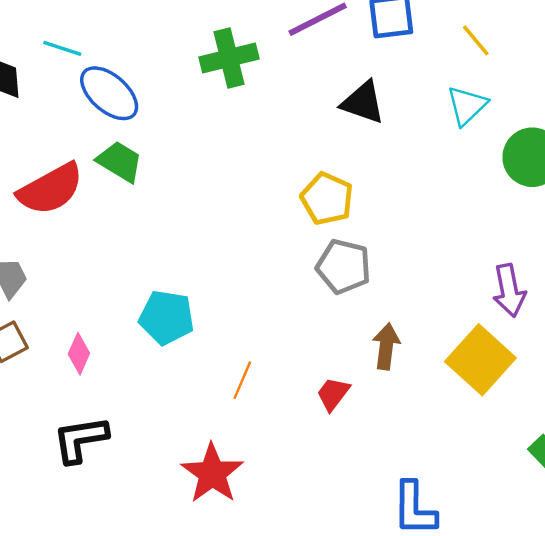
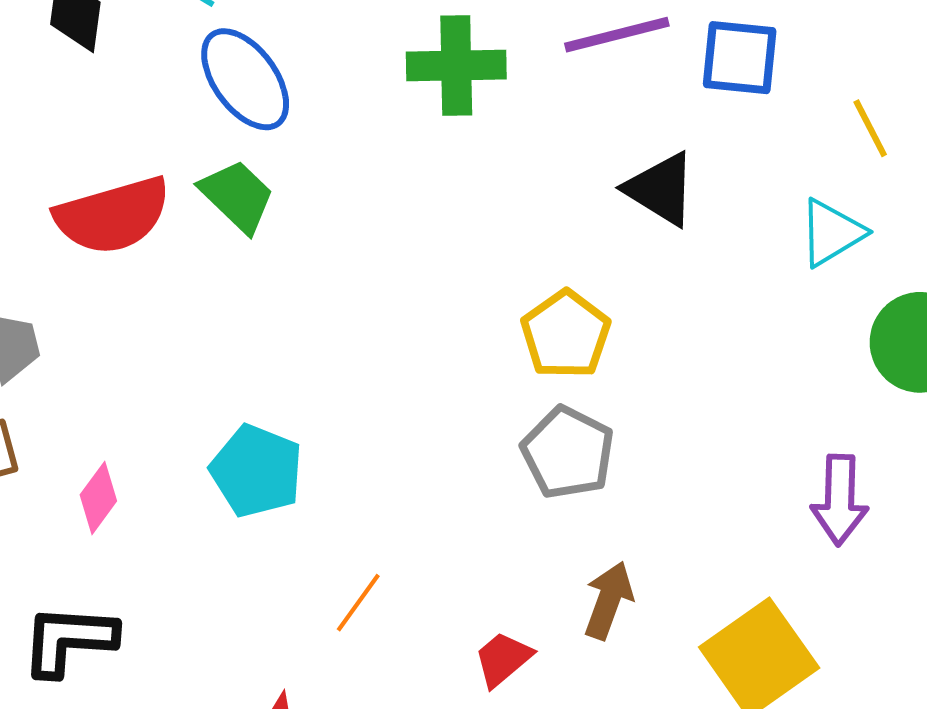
purple arrow: (509, 290) -> (840, 500), moved

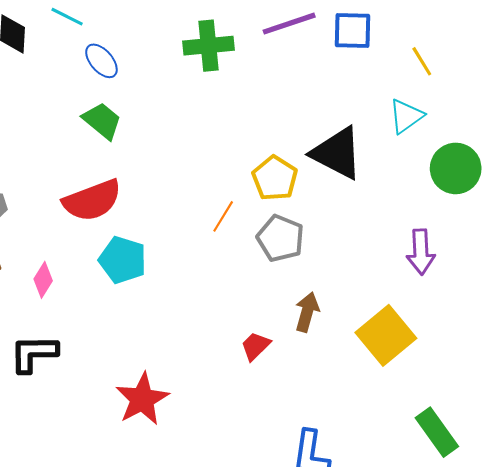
blue ellipse: (245, 79) -> (101, 61), size x0.7
black triangle: (661, 189) -> (337, 153), moved, size x1.4
red semicircle: (113, 215) -> (92, 200), moved
orange line: (358, 603) -> (223, 216), moved

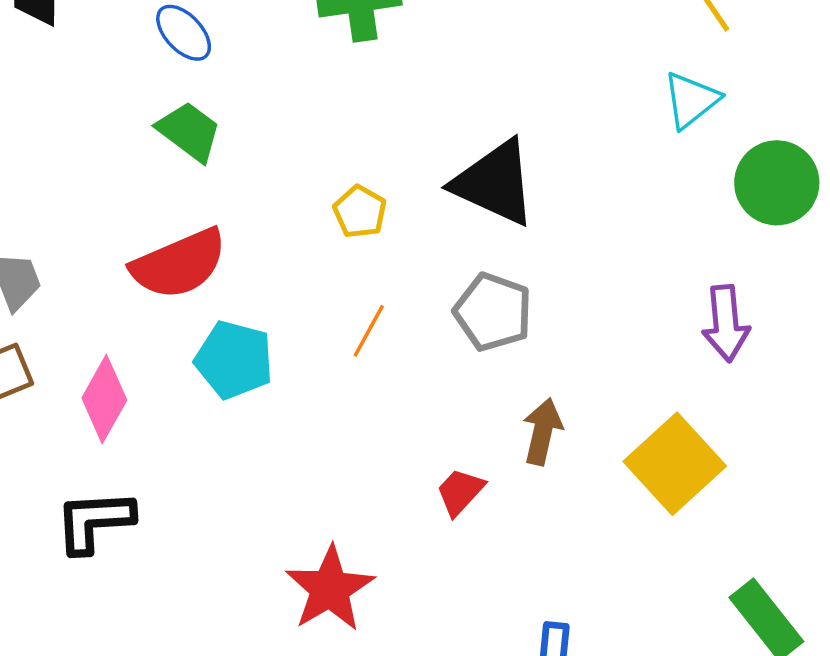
black triangle: (337, 153) -> (495, 183), moved
yellow pentagon: (275, 178) -> (360, 212), moved, size x0.7
orange line: (223, 216) -> (369, 331), moved
pink diamond: (43, 280) -> (104, 399), size x1.4
red star: (142, 399) -> (330, 589), moved

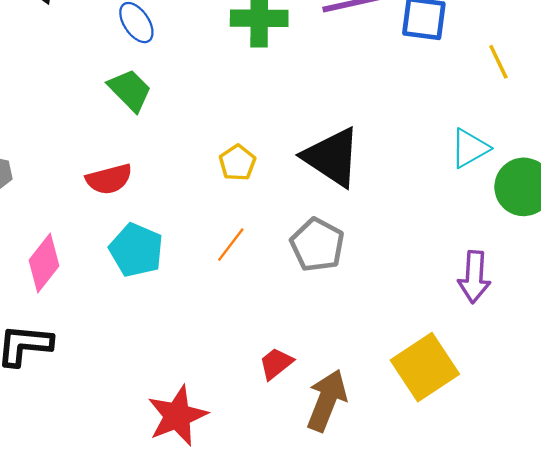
cyan triangle: (691, 100) -> (470, 148), moved
red semicircle: (179, 264) -> (109, 179), size x0.7
brown arrow: (543, 432) -> (327, 400), moved, size x1.4

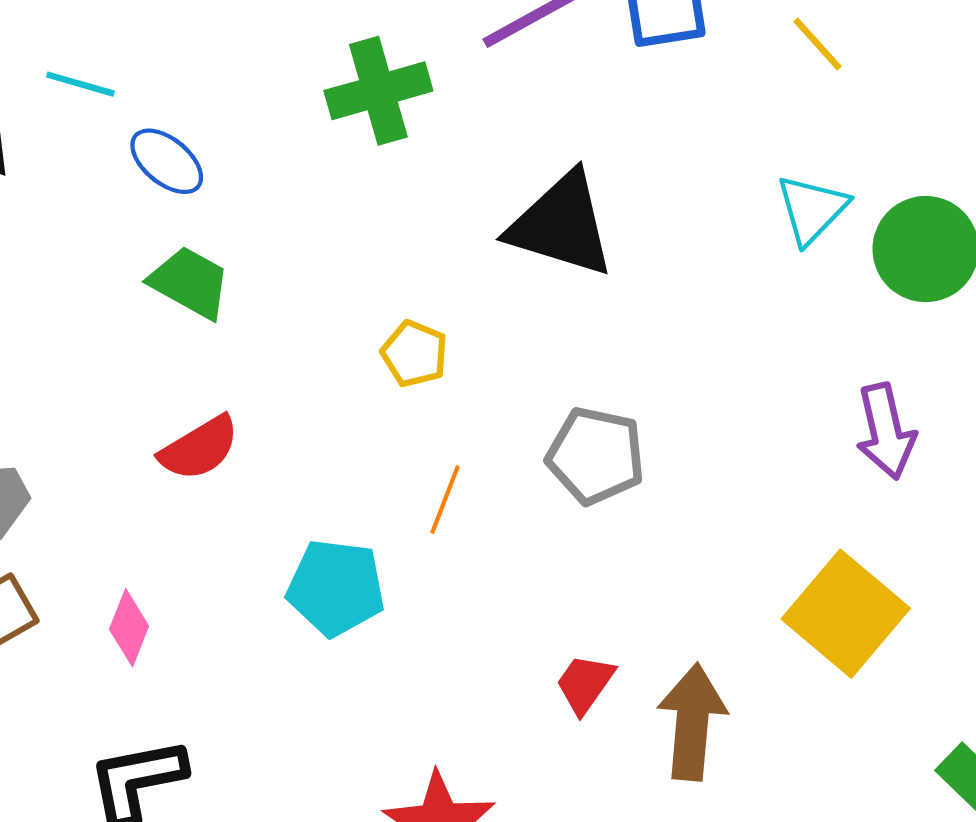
black triangle: (332, 157) -> (561, 225), moved
cyan pentagon: (136, 250) -> (336, 588), moved
pink diamond: (44, 263) -> (129, 628), size x0.7

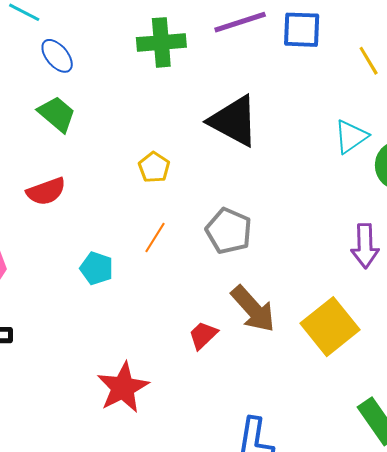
cyan pentagon: (336, 588) -> (97, 268), size x0.7
brown arrow: (692, 722) -> (253, 309), moved, turned 122

